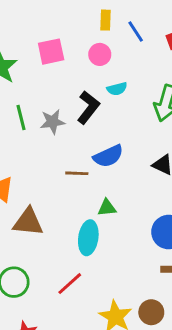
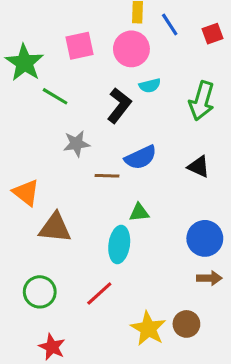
pink circle: (100, 54) -> (131, 49), size x1.5
green line: (21, 117) -> (55, 96), moved, turned -45
gray star: (53, 122) -> (76, 144), moved

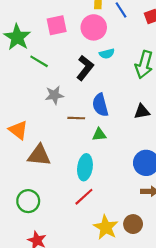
blue semicircle: (141, 157) -> (100, 105), turned 100
black triangle: (199, 167) -> (142, 112), turned -35
green triangle: (139, 212) -> (99, 134), moved
red line: (99, 293) -> (84, 197), moved

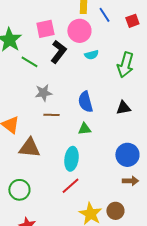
black L-shape: (85, 68) -> (58, 52), moved
brown line: (76, 118) -> (51, 115), moved

